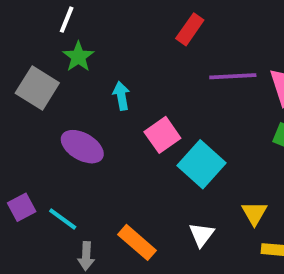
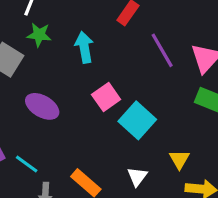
green star: (78, 57) -> (39, 35), turned -30
purple line: (233, 76) -> (162, 50), turned 63
cyan arrow: (121, 96) -> (84, 47), moved, size x1.4

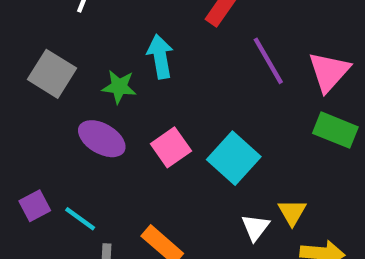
green star: (39, 35) -> (119, 87), moved
pink square: (106, 97) -> (171, 147), moved
white triangle: (137, 177) -> (255, 227), moved

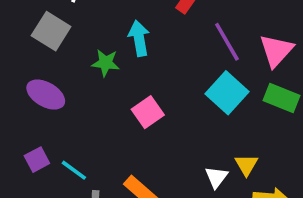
gray square: (52, 74) -> (51, 31), moved
purple ellipse: (102, 139) -> (46, 95), moved
cyan square: (234, 158) -> (227, 93), moved

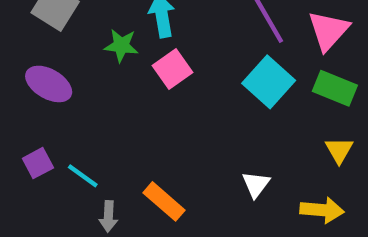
pink square: (148, 112) -> (173, 69), moved
yellow triangle: (246, 165) -> (339, 150), moved

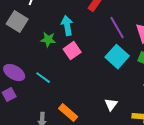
purple ellipse: (49, 84) -> (14, 73), moved
cyan line: (83, 176) -> (43, 78), moved

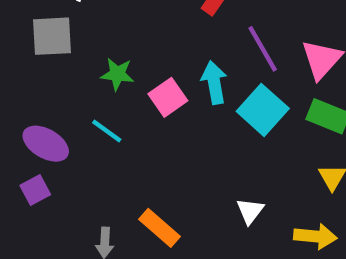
gray square: (17, 22) -> (52, 36), turned -35
cyan arrow: (67, 26) -> (214, 83), moved
cyan line: (43, 78) -> (107, 131), moved

